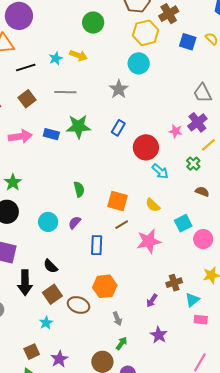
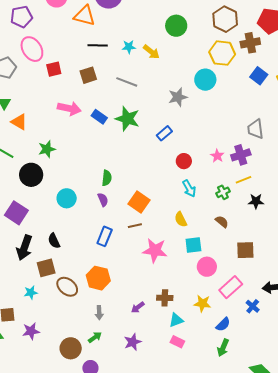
red circle: (146, 147) -> (184, 161), size x0.6
yellow semicircle: (153, 205) -> (181, 219), moved
purple semicircle: (75, 222) -> (103, 200), moved, turned 96

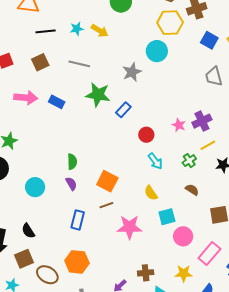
green star: (127, 119) -> (98, 95), moved
gray trapezoid: (255, 129) -> (214, 76), moved

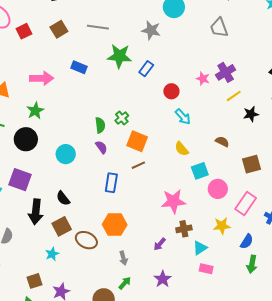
gray star: (132, 72) -> (151, 30), turned -30
gray trapezoid: (214, 76) -> (219, 28), moved
pink arrow: (26, 98) -> (42, 78), moved
green cross: (189, 161) -> (122, 118), moved
pink star: (129, 227) -> (173, 201), moved

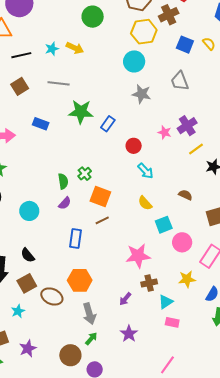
gray star: (151, 30) -> (142, 94), moved
purple semicircle: (101, 147) -> (65, 203), turned 80
gray arrow: (123, 258) -> (89, 314), size x1.5

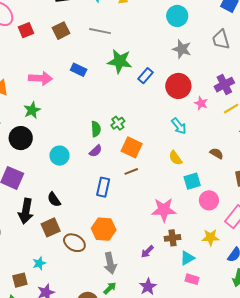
pink star: (165, 132) -> (201, 103), moved
red circle: (134, 146) -> (178, 86), moved, size x1.6
cyan star: (18, 311) -> (39, 263), moved

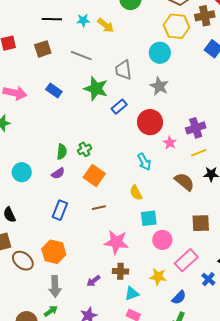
gray trapezoid: (221, 39) -> (123, 70), moved
brown semicircle: (217, 153) -> (184, 182), moved, size x1.5
brown line: (131, 171) -> (99, 208), moved

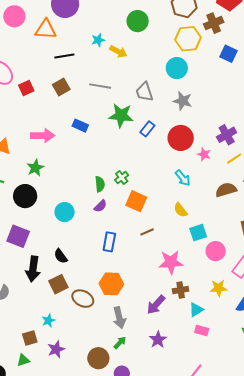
cyan star: (83, 20) -> (98, 40), moved
brown semicircle: (184, 182) -> (226, 190), turned -45
purple arrow: (93, 281) -> (156, 305), size x1.5

